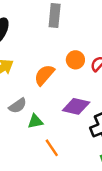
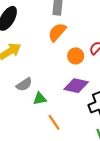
orange circle: (75, 60) -> (76, 56), moved
orange semicircle: (44, 75) -> (57, 32), moved

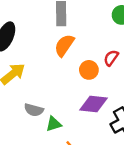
gray semicircle: (24, 84) -> (34, 110), turned 56

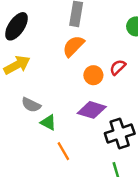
green triangle: (54, 124) -> (48, 122), turned 35

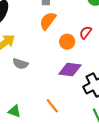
gray semicircle: (31, 105) -> (20, 64), moved
green triangle: (48, 122) -> (15, 111), moved

